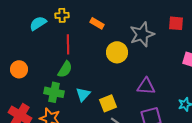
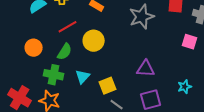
red line: (68, 44) -> (68, 27), turned 60
yellow circle: (117, 52) -> (94, 41), moved
orange circle: (19, 69) -> (34, 48), moved

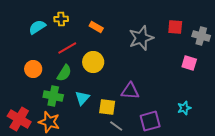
purple triangle: (146, 69) -> (130, 91), moved
yellow square: (108, 86) -> (107, 107), turned 30

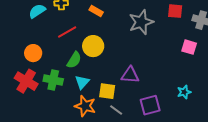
green semicircle: (64, 73) -> (74, 60), moved
red cross: (19, 119) -> (26, 81), moved
orange star: (49, 122) -> (85, 106), moved

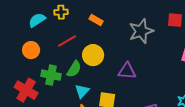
orange circle: (33, 53) -> (31, 50), moved
purple triangle: (130, 75) -> (127, 71), moved
green cross: (53, 80) -> (51, 75), moved

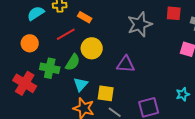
orange rectangle: (96, 20) -> (85, 17), moved

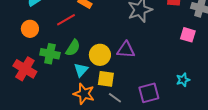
yellow circle: (92, 48) -> (100, 55), moved

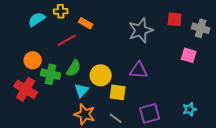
orange circle: (30, 29) -> (33, 60), moved
purple triangle: (126, 50) -> (139, 70), moved
yellow square: (106, 79) -> (118, 92), moved
cyan star: (183, 80) -> (190, 109), moved

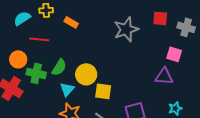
red line: (67, 40) -> (39, 39), moved, turned 36
purple triangle: (139, 70) -> (164, 76), moved

